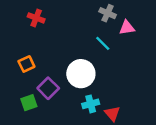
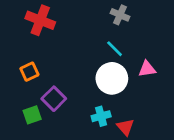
red cross: (36, 18) -> (40, 20), size x1.5
pink triangle: (127, 28) -> (147, 69), moved
white circle: (81, 74) -> (112, 78), moved

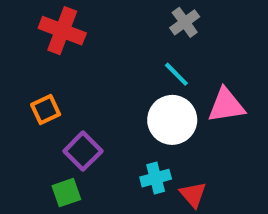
gray cross: (120, 15) -> (185, 22), turned 30
pink triangle: (147, 69) -> (226, 105), size x1.4
green square: (32, 115) -> (66, 193), moved

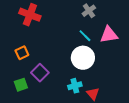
pink triangle: (226, 105) -> (109, 35), moved
green square: (66, 193) -> (21, 85), moved

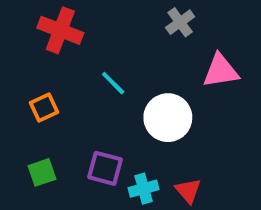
cyan line: (85, 36) -> (113, 83), moved
purple square: (40, 73) -> (105, 168), moved, turned -30
cyan cross: (75, 86) -> (144, 189), moved

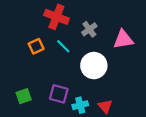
gray cross: (180, 22) -> (89, 29), moved
red cross: (60, 30) -> (56, 17), moved
orange square: (44, 107) -> (36, 46), moved

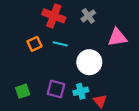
gray cross: (89, 29) -> (88, 16), moved
cyan line: (63, 46) -> (60, 44), turned -32
cyan cross: (80, 105) -> (81, 91), moved

